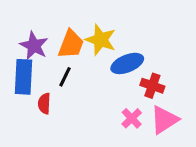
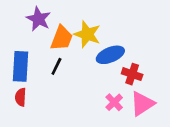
purple star: (34, 46) -> (38, 19), moved
red semicircle: (44, 103) -> (21, 97), moved

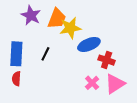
yellow star: (87, 34) -> (70, 28), turned -30
orange trapezoid: (62, 38) -> (57, 19), moved

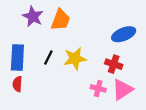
yellow star: (70, 28) -> (75, 59), moved
blue ellipse: (89, 44) -> (124, 34), moved
pink cross: (92, 83) -> (98, 88), turned -32

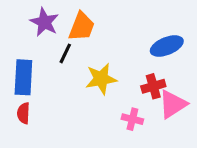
black line: (48, 57) -> (65, 53), moved
red cross: (114, 64) -> (153, 86), turned -35
pink triangle: (122, 90) -> (173, 104), moved

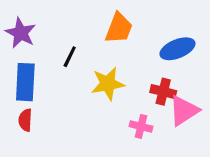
purple star: (44, 22) -> (21, 33), moved
orange trapezoid: (82, 27) -> (119, 28), moved
red cross: (153, 86) -> (163, 92), turned 30

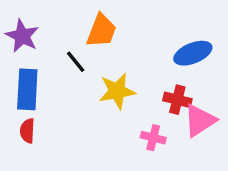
orange trapezoid: (119, 28) -> (101, 31), moved
black line: (70, 57) -> (76, 62), turned -65

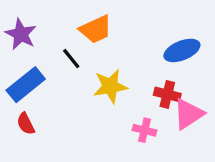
orange trapezoid: (101, 31) -> (96, 29), turned 44
blue rectangle: (27, 89) -> (26, 85), turned 48
red semicircle: (27, 131) -> (26, 124), turned -30

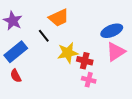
red cross: (167, 94) -> (85, 61), moved
pink triangle: (188, 114) -> (116, 52), moved

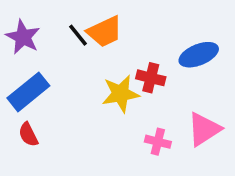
black line: (44, 36) -> (78, 35), moved
pink triangle: (116, 52) -> (204, 129), moved
red cross: (85, 61) -> (151, 78), moved

